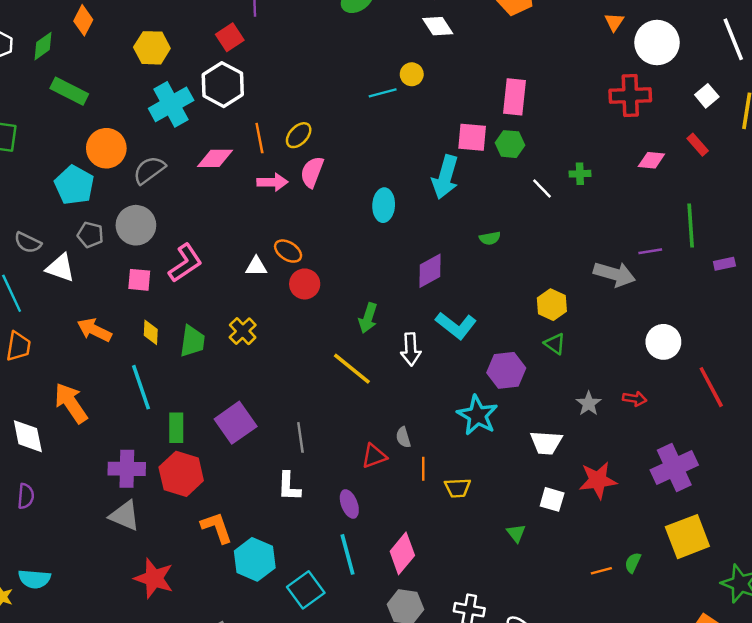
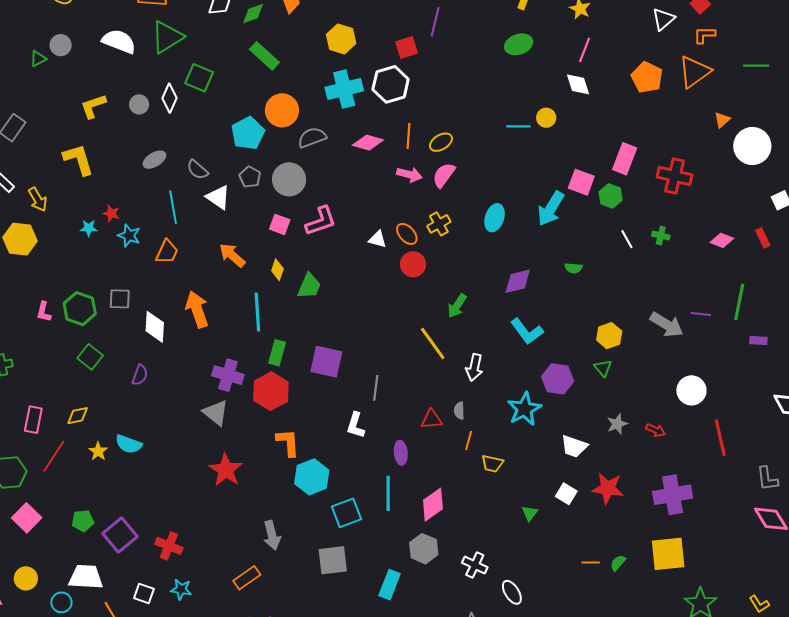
red cross: (630, 96) -> (675, 176), moved
yellow cross: (243, 331) -> (439, 224), moved
white arrow: (411, 349) -> (474, 367), moved
purple square: (236, 423) -> (326, 362), turned 32

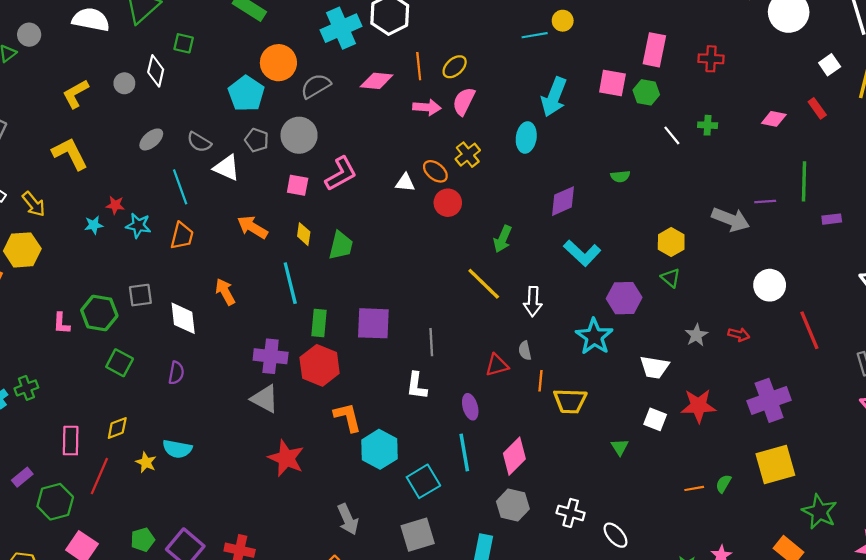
green square: (199, 78) -> (184, 43), size x0.7
red cross: (675, 176) -> (711, 59), size x0.7
cyan arrow: (551, 209) -> (554, 97), moved
orange arrow: (197, 309) -> (225, 292), size x0.7
yellow trapezoid: (492, 464) -> (570, 401), size x1.4

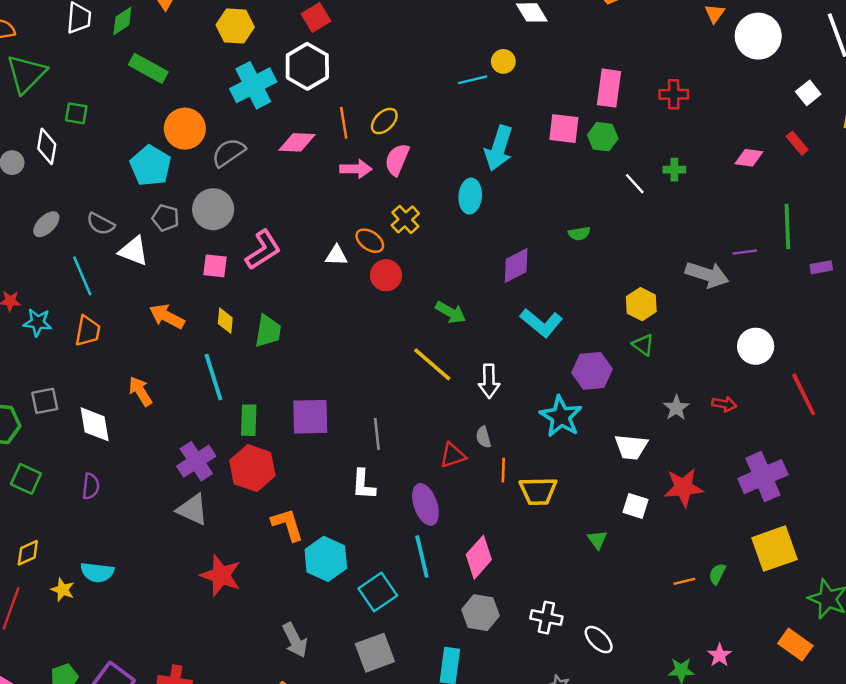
green arrow: (503, 239) -> (451, 312), turned -80
purple cross: (271, 356) -> (196, 461), turned -36
purple ellipse: (470, 407) -> (425, 504), size x1.4

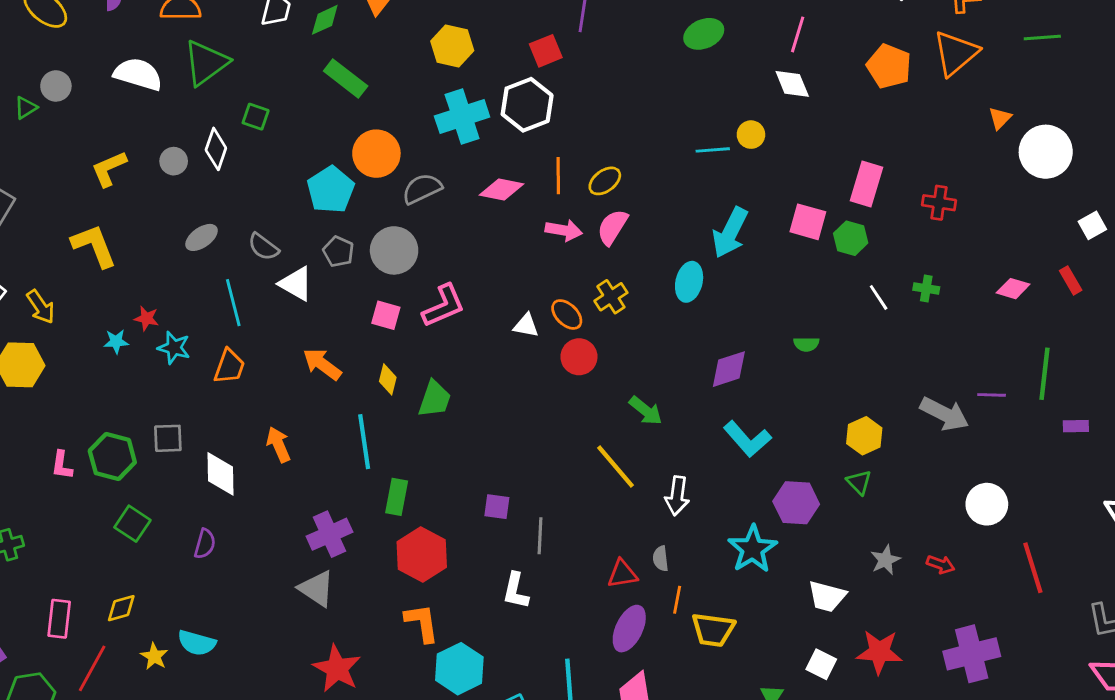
purple square: (310, 417) -> (497, 507), moved, size x0.6
red hexagon: (252, 468) -> (422, 555), moved
purple ellipse: (425, 504) -> (629, 629), moved, turned 36

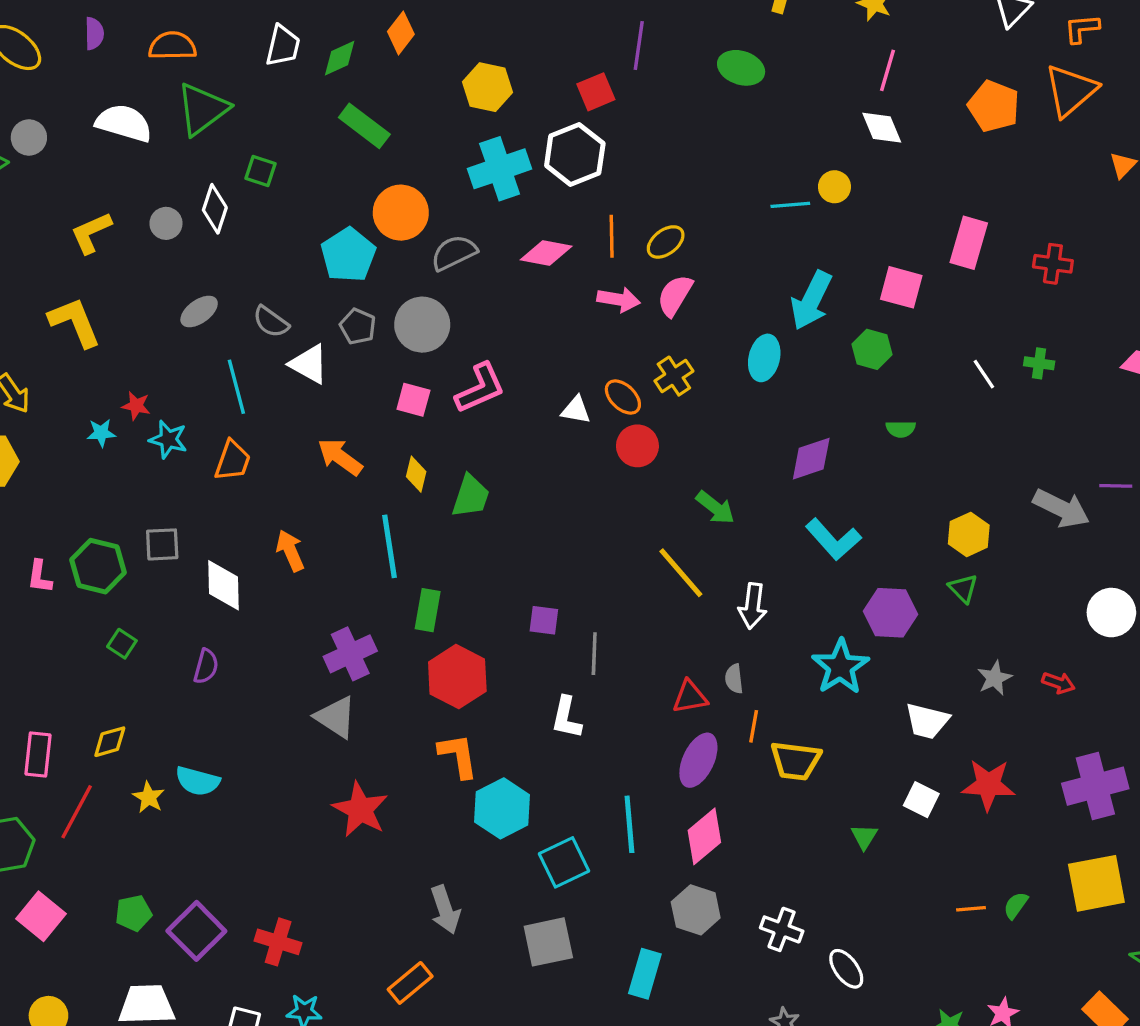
green ellipse: (704, 34) -> (741, 68), moved, turned 42
green hexagon: (851, 238) -> (872, 349), moved
green square: (132, 524) -> (122, 644), size x0.7

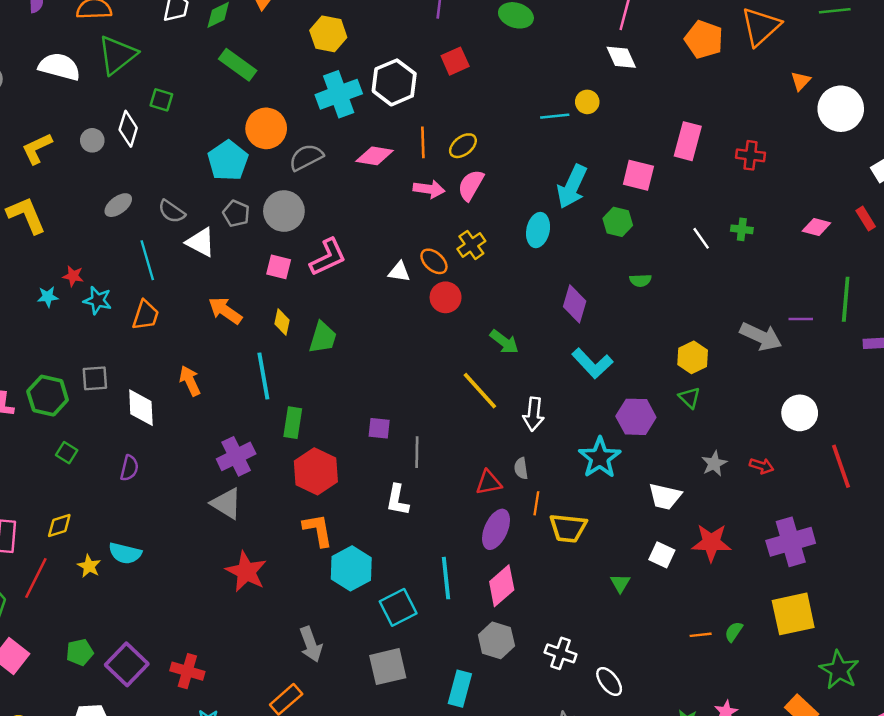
red square: (596, 92) -> (455, 61), moved
purple diamond: (811, 459) -> (575, 304), turned -54

